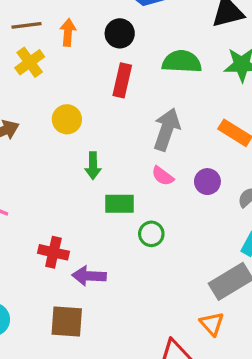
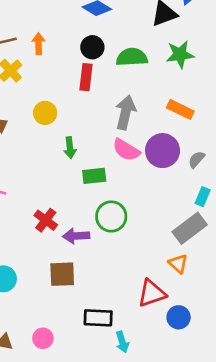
black circle: (120, 33) -> (92, 47), moved
pink semicircle: (163, 176) -> (126, 150), size x1.5
purple circle: (207, 182) -> (163, 151), size x1.6
green circle: (151, 234) -> (111, 216), moved, size x1.5
red cross: (53, 252) -> (46, 220), turned 30

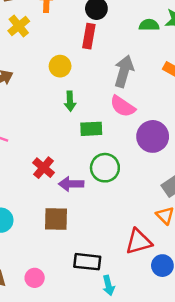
green semicircle: (132, 57) -> (149, 25), moved, size x0.7
yellow circle: (45, 113) -> (60, 66), moved
purple circle: (163, 151) -> (153, 136), moved

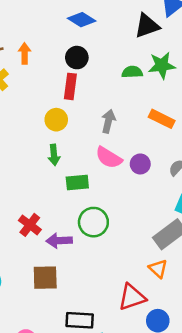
yellow circle: (60, 66) -> (56, 120), moved
gray arrow: (124, 71) -> (108, 121), size x0.7
purple circle: (153, 136) -> (140, 164), moved, size x0.6

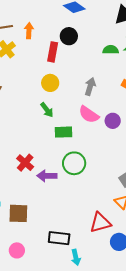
red rectangle: (70, 86) -> (53, 52), moved
green arrow: (54, 155) -> (47, 110), turned -35
brown square: (45, 278) -> (18, 213), moved

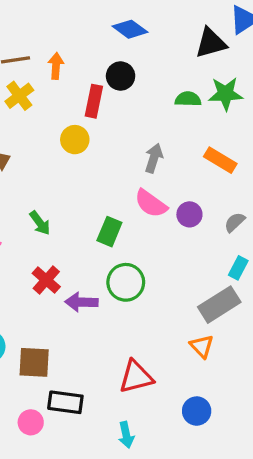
yellow circle: (50, 83) -> (75, 140), moved
green arrow: (47, 110) -> (40, 223), moved
green rectangle: (64, 132) -> (109, 232), turned -66
red triangle: (100, 223) -> (136, 377), moved
black rectangle: (59, 238) -> (65, 402), moved

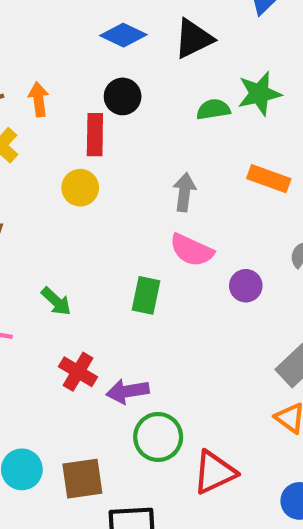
black triangle: (211, 43) -> (194, 39), moved
purple circle: (189, 214) -> (246, 286), moved
green circle: (126, 282) -> (158, 437), moved

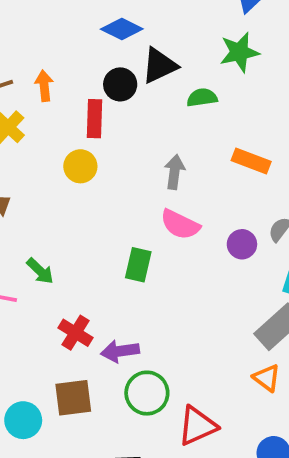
black triangle: (194, 39) -> (159, 66), moved
green star: (259, 94) -> (239, 52), moved
purple circle: (246, 286) -> (242, 244), moved
green arrow: (56, 301) -> (40, 271), moved
brown square: (82, 479) -> (73, 398), moved

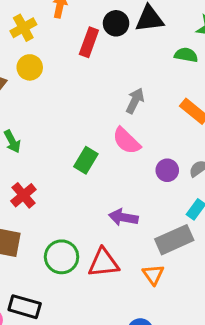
green semicircle: (202, 98) -> (186, 55), moved
yellow circle: (80, 166) -> (30, 67), moved
purple arrow: (120, 351) -> (123, 217), moved
red triangle: (197, 426) -> (103, 263), moved

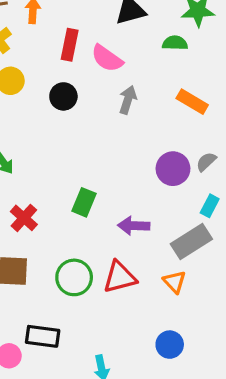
black circle: (116, 23) -> (63, 96), moved
pink semicircle: (126, 141) -> (107, 58), moved
green rectangle: (86, 160) -> (84, 202), moved
purple circle: (167, 170) -> (173, 169), size x1.4

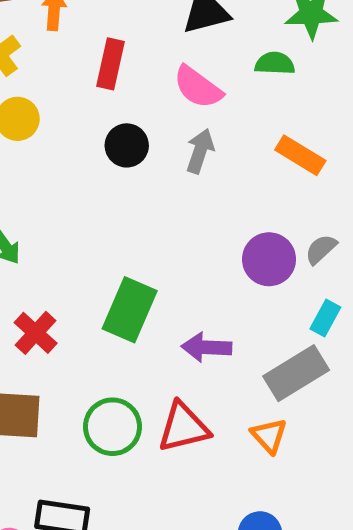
pink semicircle: (107, 58) -> (198, 87), moved
black circle: (63, 96) -> (127, 145), moved
green rectangle: (84, 202) -> (130, 310), size x1.4

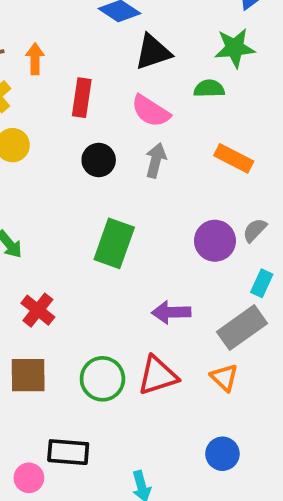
green rectangle: (130, 310) -> (114, 243), moved

